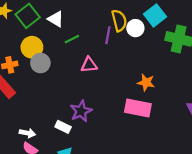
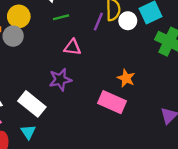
gray circle: (40, 63) -> (13, 36), moved
purple star: (81, 111) -> (60, 80), moved
white rectangle: (63, 127) -> (32, 104), size x1.6

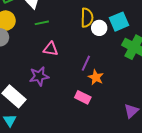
purple line: (98, 22) -> (86, 63), moved
pink rectangle: (112, 102) -> (83, 97), size x0.7

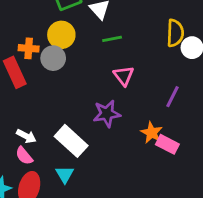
pink triangle: (51, 49) -> (124, 76), turned 42
orange star: (96, 77) -> (152, 133), moved

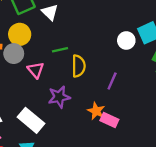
yellow semicircle: (175, 33) -> (79, 66), moved
green line: (112, 39) -> (60, 50), moved
pink triangle: (124, 76) -> (36, 70), moved

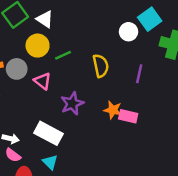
yellow circle: (20, 34) -> (38, 46), moved
yellow semicircle: (79, 66) -> (101, 66), moved
purple line: (112, 81) -> (139, 74), moved

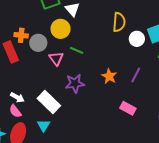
green line: (63, 55) -> (77, 50), moved, turned 32
yellow semicircle: (101, 66) -> (119, 22), moved
orange star: (113, 110) -> (109, 76), moved
pink rectangle: (128, 116) -> (128, 108), moved

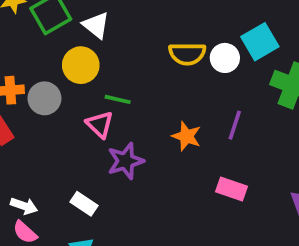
yellow semicircle: (119, 22) -> (187, 54), moved, turned 96
pink triangle: (56, 59) -> (100, 124), moved
white rectangle: (49, 102) -> (84, 204), size x0.6

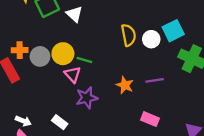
yellow semicircle: (187, 54) -> (129, 35), turned -105
yellow circle: (81, 65) -> (63, 54), moved
purple line: (235, 125) -> (155, 80), turned 60

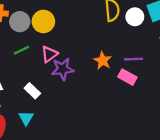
green line: (84, 60) -> (22, 50), moved, turned -49
pink triangle: (73, 75) -> (49, 54), moved, turned 30
pink rectangle: (150, 119) -> (127, 77), moved

